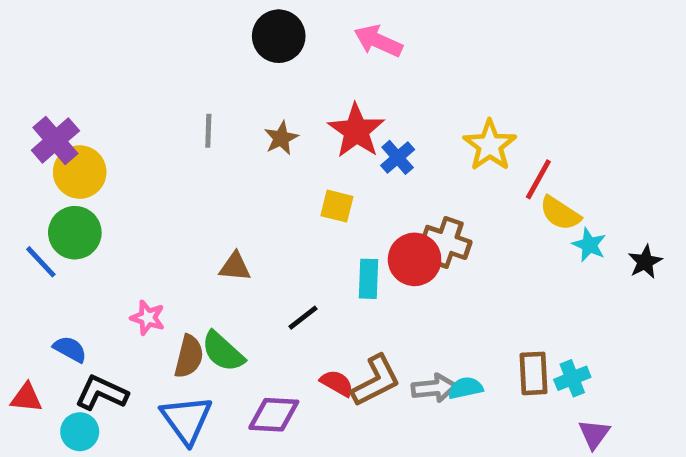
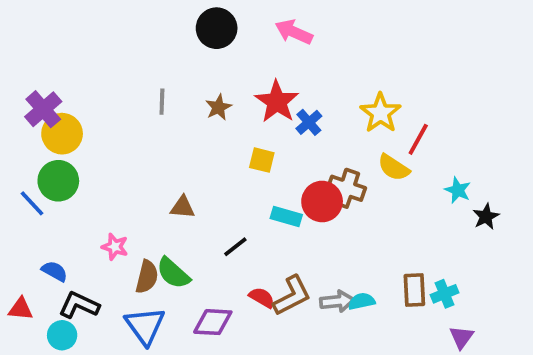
yellow semicircle: (560, 213) -> (394, 168), moved
black star: (645, 262) -> (486, 217), moved
cyan rectangle: (368, 279) -> (286, 217), turned -76

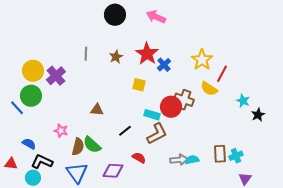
purple cross: (43, 109) -> (56, 76), moved
brown L-shape: (292, 296) -> (157, 134), moved

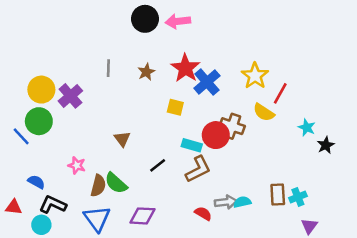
pink arrow: (156, 17) -> (178, 21), moved, turned -30
blue cross: (164, 65) -> (207, 82), size x1.5
brown triangle: (97, 110) -> (122, 139), turned 48
red semicircle: (139, 158) -> (203, 213), moved

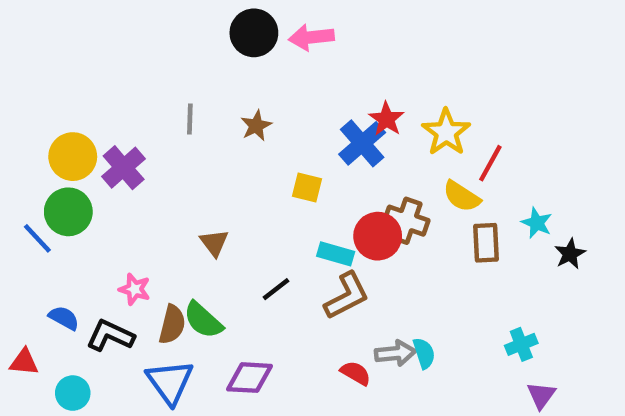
red star: (185, 68) -> (386, 119), moved, size x0.7
brown rectangle: (278, 194) -> (486, 243), moved
cyan semicircle: (242, 202) -> (424, 353), turned 84
black L-shape: (53, 205) -> (110, 336), moved

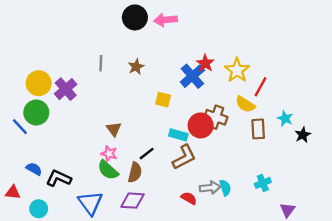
pink star: (135, 289) -> (109, 154), moved
brown semicircle: (172, 325) -> (135, 172), moved
cyan cross: (521, 344) -> (263, 183), moved

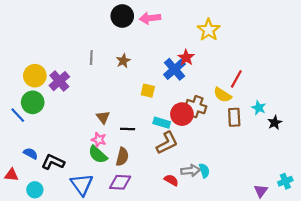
yellow star: (237, 70) -> (209, 30), moved
black line: (147, 154) -> (128, 129), moved, turned 40
cyan cross: (263, 183) -> (285, 181), moved

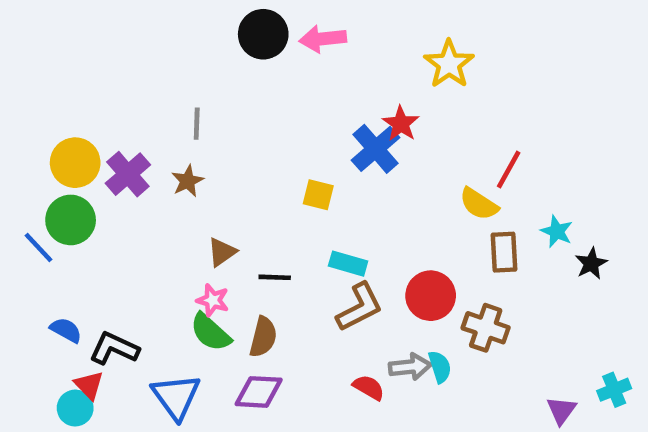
brown star: (123, 61) -> (188, 181), moved
brown cross: (196, 107) -> (486, 328), moved
red circle: (182, 114) -> (431, 296), moved
brown triangle: (103, 117) -> (222, 252), turned 32
red triangle: (11, 175) -> (89, 385), moved, turned 40

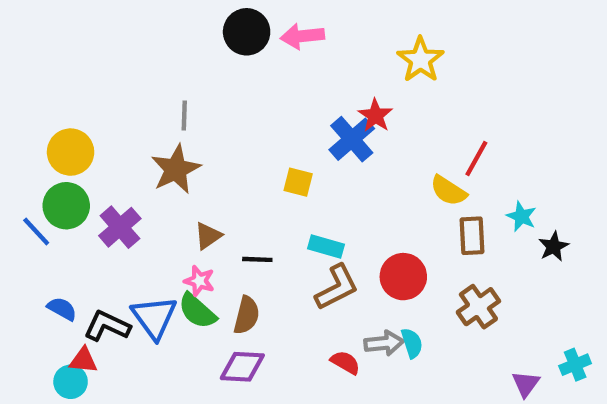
purple cross: (128, 174) -> (120, 227), moved
brown star: (188, 181) -> (176, 169), size x1.6
brown cross: (486, 328) -> (478, 307), moved, turned 36
red triangle: (89, 385) -> (83, 360), turned -40
blue triangle: (176, 397) -> (154, 317), moved

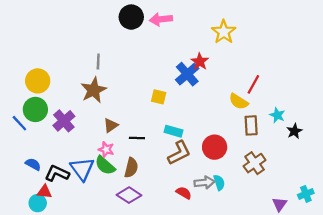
purple diamond: (242, 367) -> (129, 195), turned 30

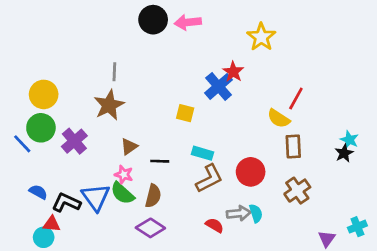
cyan star: (277, 115) -> (349, 140), moved

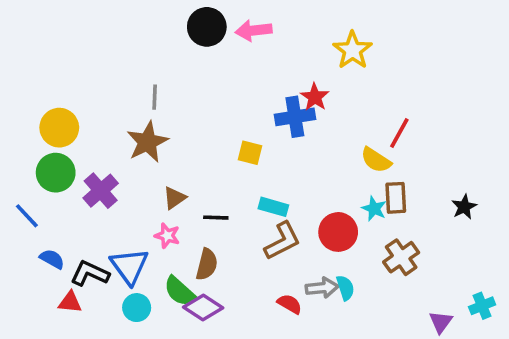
blue cross: (219, 86) -> (295, 117), turned 32
cyan star: (349, 140) -> (374, 209), moved
blue line: (22, 144) -> (27, 216), moved
green semicircle: (122, 193) -> (180, 291), moved
cyan circle: (44, 237) -> (137, 308), moved

